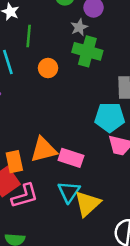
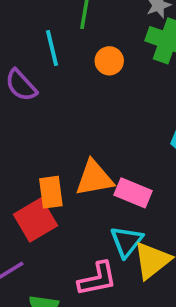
pink L-shape: (25, 196) -> (97, 279), moved

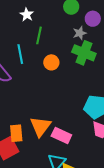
orange triangle: (94, 178) -> (40, 127), turned -45

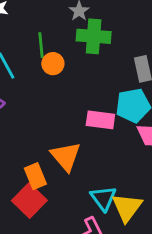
green line: (39, 35) -> (41, 45), moved
pink rectangle: (61, 136) -> (100, 120), moved

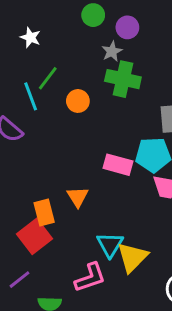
green line: (41, 45) -> (48, 78), moved, turned 35
orange triangle: (66, 156) -> (78, 197), size x0.7

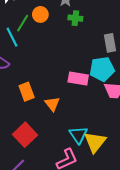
green cross: (123, 79) -> (75, 18), size x0.6
orange circle: (78, 101) -> (40, 14), moved
orange rectangle: (44, 212) -> (27, 92), moved

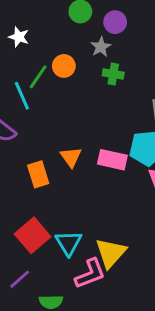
orange triangle: (52, 104) -> (71, 157), moved
cyan triangle: (78, 135) -> (69, 243), moved
yellow triangle: (95, 142) -> (111, 253), moved

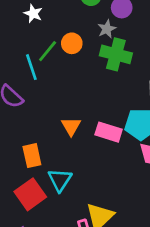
green cross: (113, 74) -> (116, 54), size x1.6
orange rectangle: (38, 174) -> (32, 156), moved
cyan triangle: (69, 243) -> (60, 180), moved

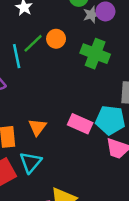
gray star: (107, 29) -> (91, 15), moved
orange triangle: (71, 126) -> (37, 127), moved

